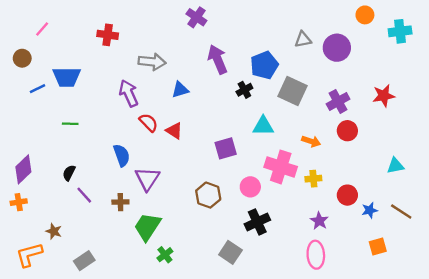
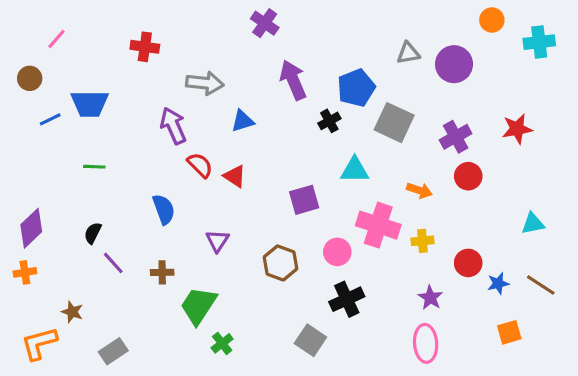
purple triangle: (147, 179) -> (217, 241), moved, size x0.7

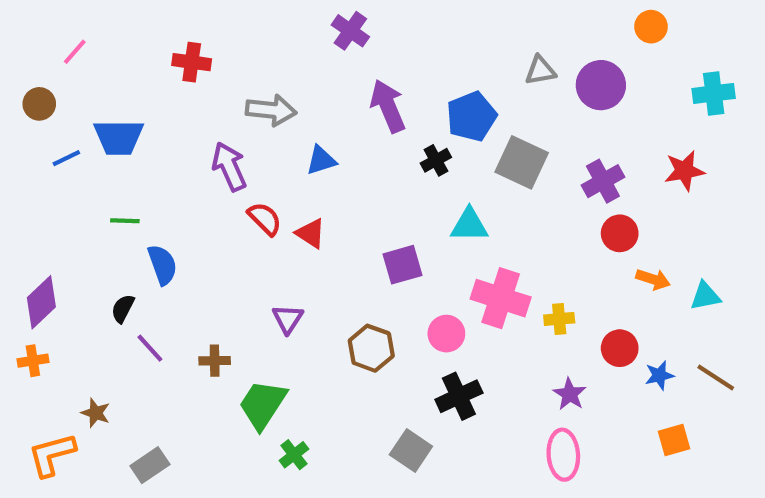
cyan cross: (539, 42) -> (714, 93), moved
orange arrow: (419, 190) -> (653, 279), moved
blue semicircle: (164, 209) -> (162, 265), moved

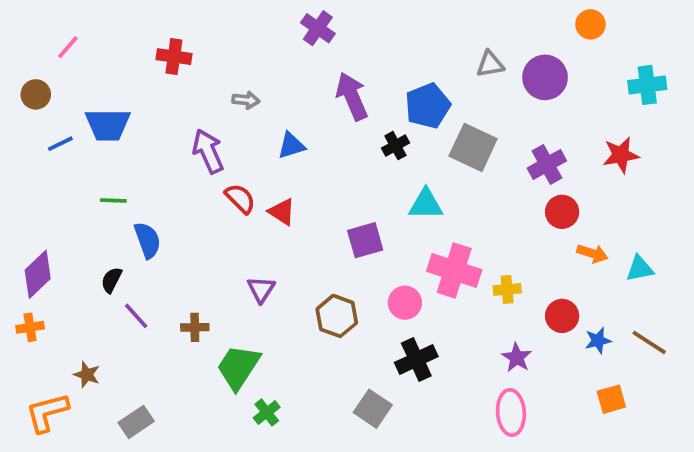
gray arrow: (271, 110) -> (246, 100), size x0.6

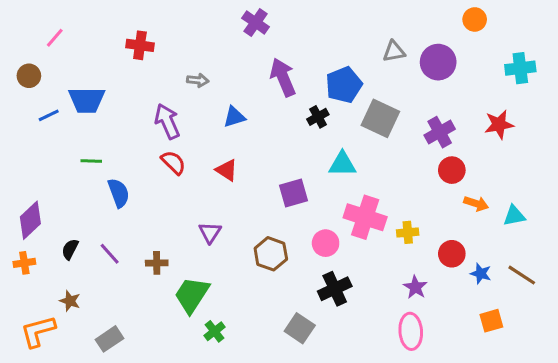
red semicircle: (240, 199) -> (173, 162), moved
black semicircle: (111, 280) -> (70, 249), moved
blue star: (598, 341) -> (481, 274), turned 30

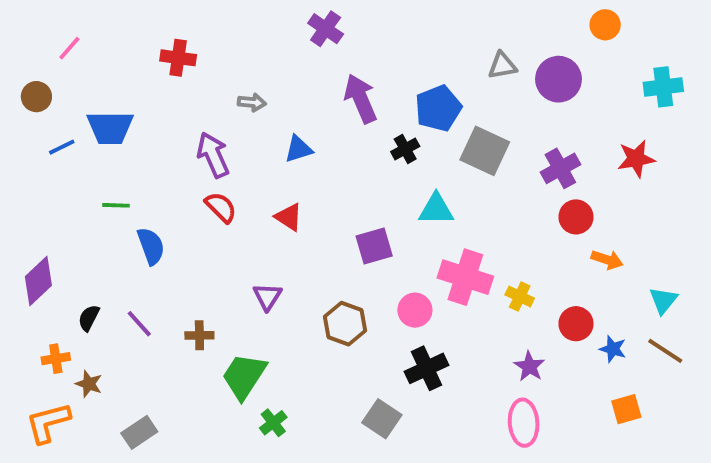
cyan triangle: (514, 216) -> (663, 300), moved, turned -40
yellow cross: (408, 232) -> (520, 297), turned 30
orange cross: (24, 263) -> (56, 359), moved

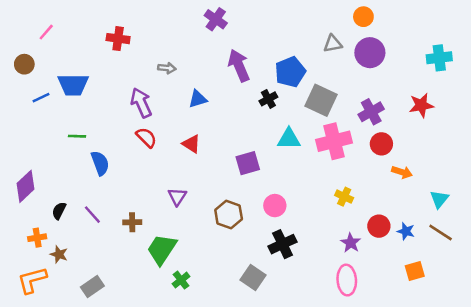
orange circle: (605, 25) -> (363, 17), moved
pink cross: (465, 277) -> (334, 141), moved, turned -32
red circle: (576, 324) -> (379, 226), moved

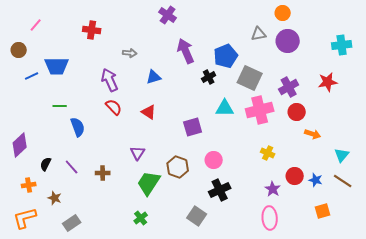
green trapezoid: (162, 249) -> (149, 183), moved
brown star: (59, 254) -> (55, 198), moved

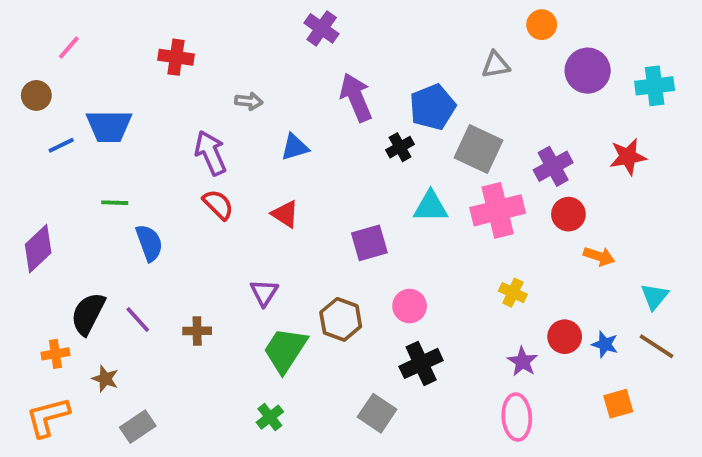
purple circle: (288, 41) -> (588, 71), moved
purple diamond: (20, 145) -> (38, 249), moved
black semicircle: (46, 164) -> (88, 314), size x1.6

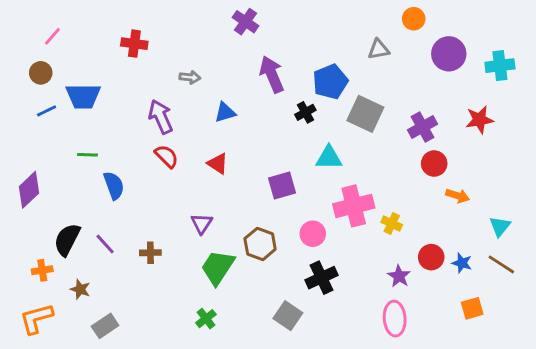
brown circle: (36, 95) -> (41, 73), moved
pink cross: (498, 210) -> (354, 206), moved

